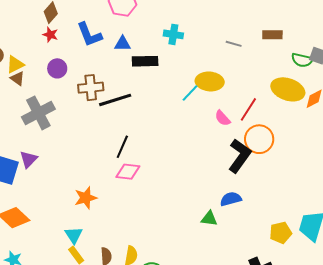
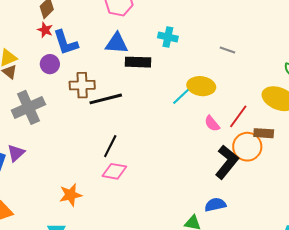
blue L-shape: (89, 35) -> (66, 43), moved
brown rectangle: (272, 35) -> (264, 133), moved
blue triangle: (123, 44) -> (117, 43), size x1.4

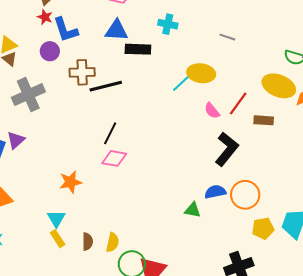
orange circle: (247, 147) -> (245, 195), moved

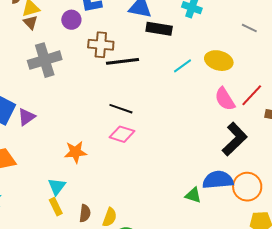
cyan line: (181, 84) -> (183, 66), moved
pink semicircle: (212, 111) -> (225, 99), size x1.4
black line: (110, 133) -> (121, 109), turned 75
purple triangle: (16, 140) -> (26, 117), moved
blue semicircle: (215, 192) -> (218, 180), size x1.4

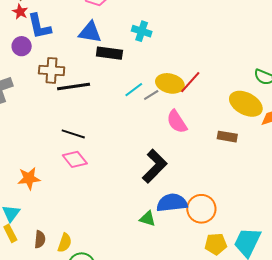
gray line: (249, 28) -> (151, 95), moved, turned -56
red line: (252, 95) -> (190, 82), moved
pink diamond: (122, 134) -> (75, 159), turned 35
black L-shape: (235, 139) -> (155, 166), moved

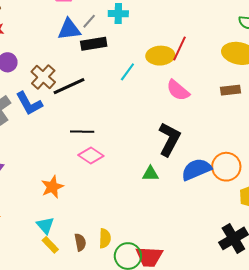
blue L-shape: (39, 26) -> (29, 103), moved
brown cross: (52, 70) -> (43, 77), turned -35
gray line: (151, 95) -> (89, 21), moved
green triangle: (148, 219) -> (150, 174), moved

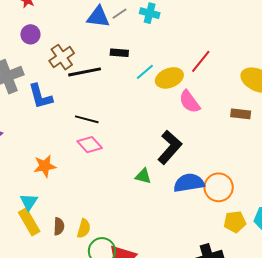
black rectangle: (94, 44) -> (119, 53), moved, size x0.7
yellow ellipse: (160, 56) -> (169, 78), moved, turned -32
blue L-shape: (29, 103) -> (40, 96), moved
yellow rectangle: (50, 245) -> (29, 222), size x1.5

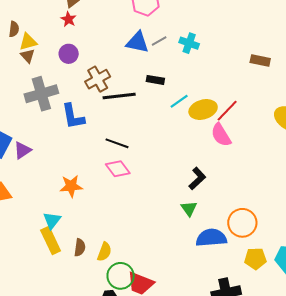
red line: (201, 61) -> (227, 111), moved
brown rectangle: (241, 114) -> (260, 60), moved
black L-shape: (170, 147) -> (197, 178), size x0.7
green triangle: (143, 176) -> (189, 209), moved, turned 36
blue semicircle: (189, 183) -> (211, 238), moved

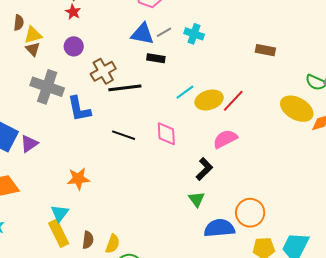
black rectangle: (155, 80) -> (156, 58), moved
gray cross: (41, 94) -> (47, 87), turned 36
pink semicircle: (221, 135) -> (225, 139), moved, turned 95
pink diamond: (118, 169) -> (166, 134), moved, turned 35

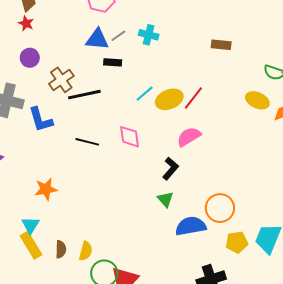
yellow ellipse: (297, 109) -> (257, 100), size x0.7

